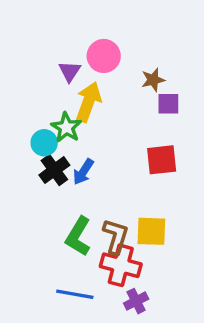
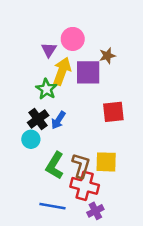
purple square: (168, 104) -> (88, 72), moved, size x1.6
cyan circle: (44, 143) -> (31, 139), moved

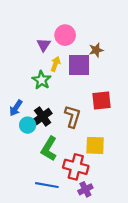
yellow arrow: (62, 71) -> (55, 64), size x0.6
black cross: (38, 119) -> (43, 116), moved
blue arrow: (58, 120) -> (16, 108), moved
brown L-shape: (81, 166) -> (73, 116), moved

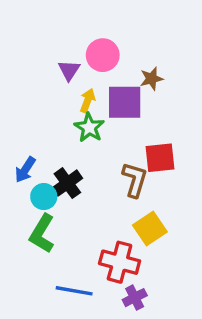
green star: (42, 80) -> (89, 128), moved
brown L-shape: (73, 116) -> (135, 180), moved
yellow square: (95, 145) -> (150, 229), turned -36
green L-shape: (49, 149) -> (42, 234), moved

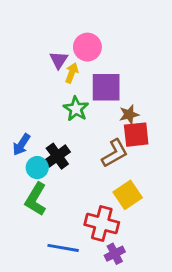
brown star: (152, 79) -> (129, 114), moved
yellow arrow: (88, 101) -> (72, 73), moved
brown L-shape: (135, 180) -> (115, 153), turned 44

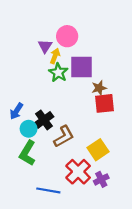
green star: (76, 109) -> (58, 73), moved
brown L-shape: (115, 153) -> (64, 136), moved
red cross: (102, 224) -> (78, 172), turned 30
purple cross: (115, 254) -> (101, 179), moved

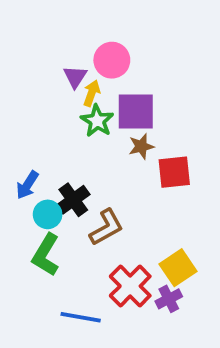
brown star: (99, 88) -> (141, 146), moved
yellow square: (98, 150) -> (178, 268), moved

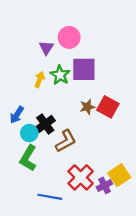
yellow arrow: (92, 93) -> (40, 80), moved
brown star: (141, 146) -> (87, 107), moved
red square: (174, 172) -> (108, 107), turned 35
yellow square: (178, 268) -> (119, 175), moved

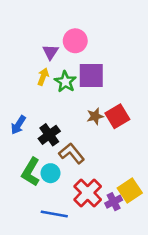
yellow arrow: (40, 80) -> (43, 77), moved
red square: (108, 107) -> (117, 116), turned 30
cyan circle: (29, 133) -> (50, 173), moved
brown L-shape: (66, 141) -> (72, 153), turned -100

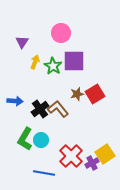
purple triangle: (50, 52) -> (22, 42), moved
blue arrow: (18, 125) -> (15, 101), turned -119
brown L-shape: (72, 153) -> (58, 109), moved

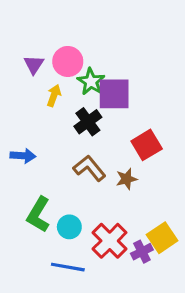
pink circle: (61, 33) -> (68, 61), moved
green star: (53, 66) -> (91, 82), moved
brown star: (77, 94) -> (127, 179), moved
black cross: (40, 109) -> (88, 122), moved
cyan circle: (41, 140) -> (69, 227), moved

